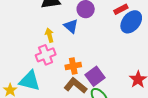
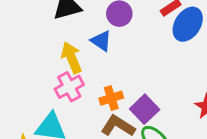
yellow arrow: (49, 35) -> (71, 58), size x1.5

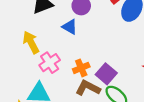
yellow arrow: (71, 58) -> (31, 42), moved

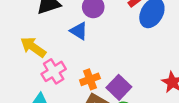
yellow arrow: (31, 42) -> (33, 47), turned -30

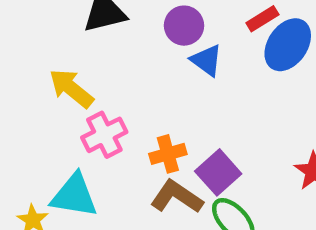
blue triangle: (79, 31) -> (207, 60), moved

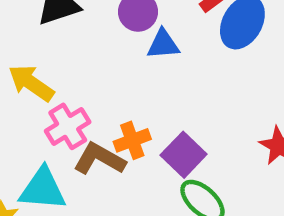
blue triangle: (207, 60) -> (163, 44), turned -36
brown L-shape: (177, 197) -> (99, 159), moved

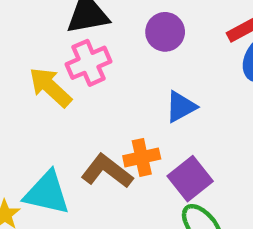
blue triangle: (163, 44) -> (181, 107), moved, turned -32
pink cross: (68, 126) -> (89, 63), moved

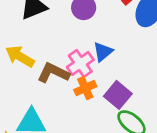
pink cross: (89, 63) -> (80, 63), moved
brown L-shape: (107, 171) -> (53, 73), moved

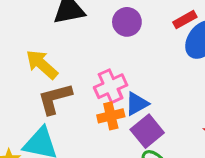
blue triangle: (103, 52) -> (137, 104), moved
brown L-shape: (53, 73) -> (55, 99), moved, turned -52

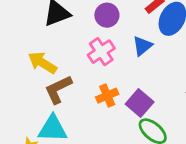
pink cross: (111, 86) -> (101, 52), moved
blue triangle: (137, 104) -> (142, 46), moved

